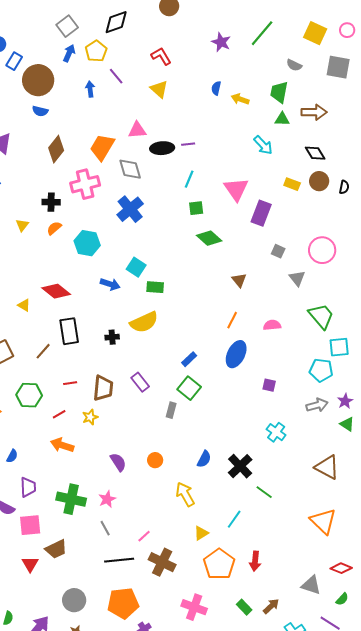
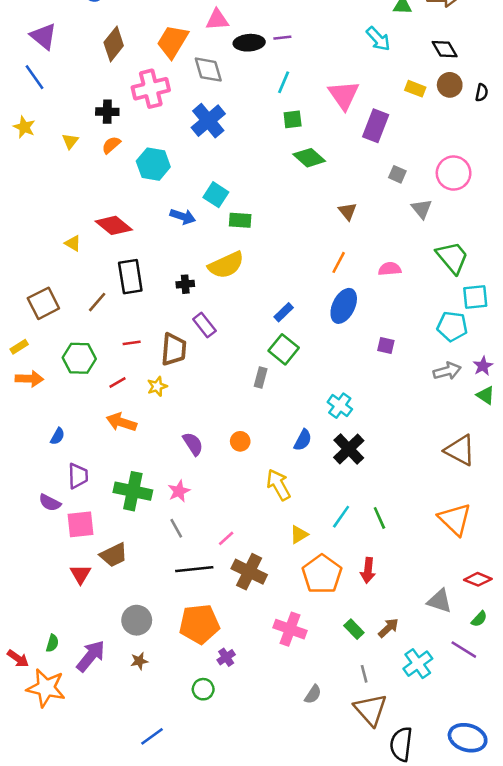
purple rectangle: (140, 382) -> (204, 325), moved
cyan cross: (276, 432) -> (340, 406), moved
green line: (264, 492) -> (379, 518), moved, turned 30

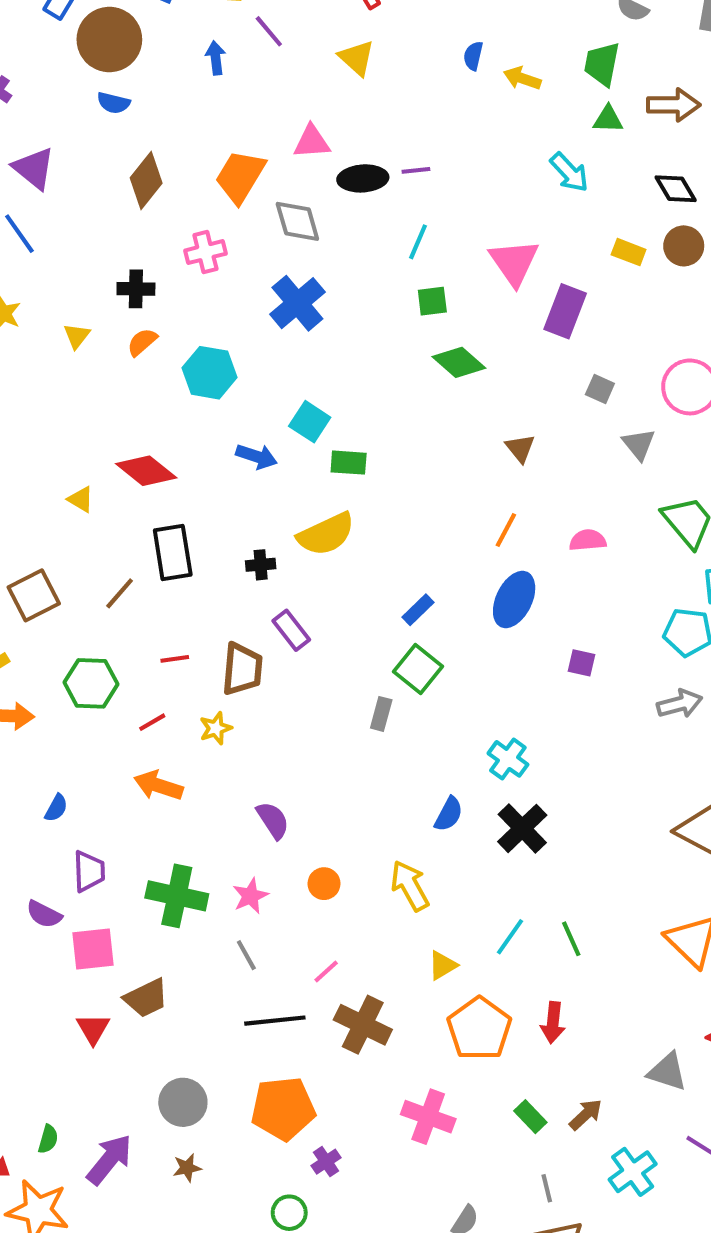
pink cross: (151, 89) -> (205, 252), size x0.7
orange circle: (240, 441) -> (324, 884), moved

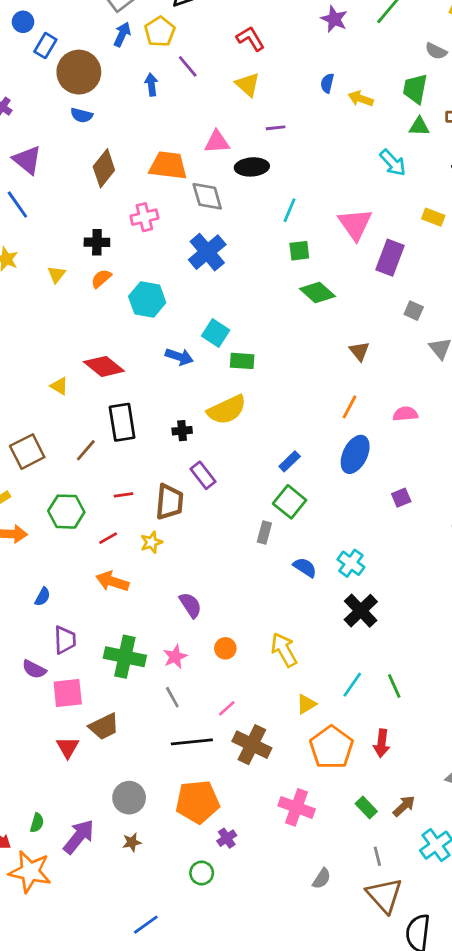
purple line: (416, 170) -> (276, 128), moved
orange trapezoid: (240, 176) -> (168, 166), turned 66
purple square: (582, 663) -> (401, 498), turned -36
blue semicircle: (449, 814) -> (305, 567), moved, turned -85

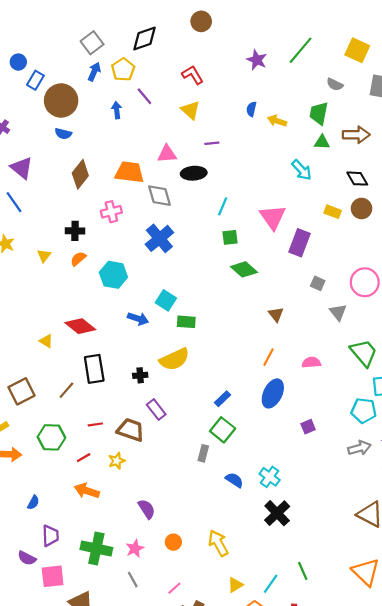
brown trapezoid: (170, 502) -> (131, 430), turned -76
cyan line: (352, 685) -> (271, 584), moved

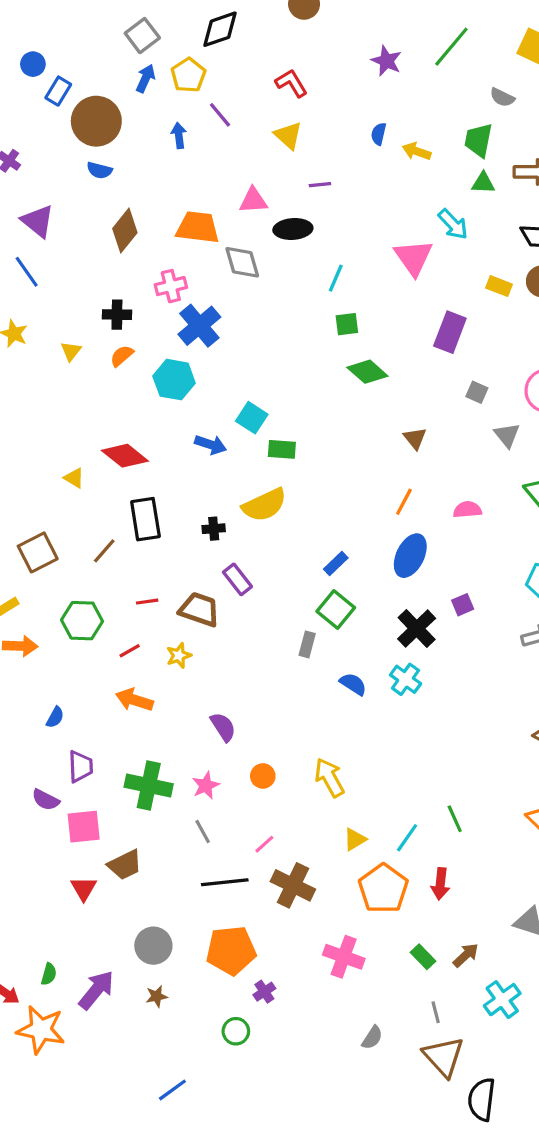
pink triangle: (273, 217) -> (413, 258), moved
blue cross: (159, 238) -> (199, 326), moved
black cross: (277, 513) -> (417, 629), moved

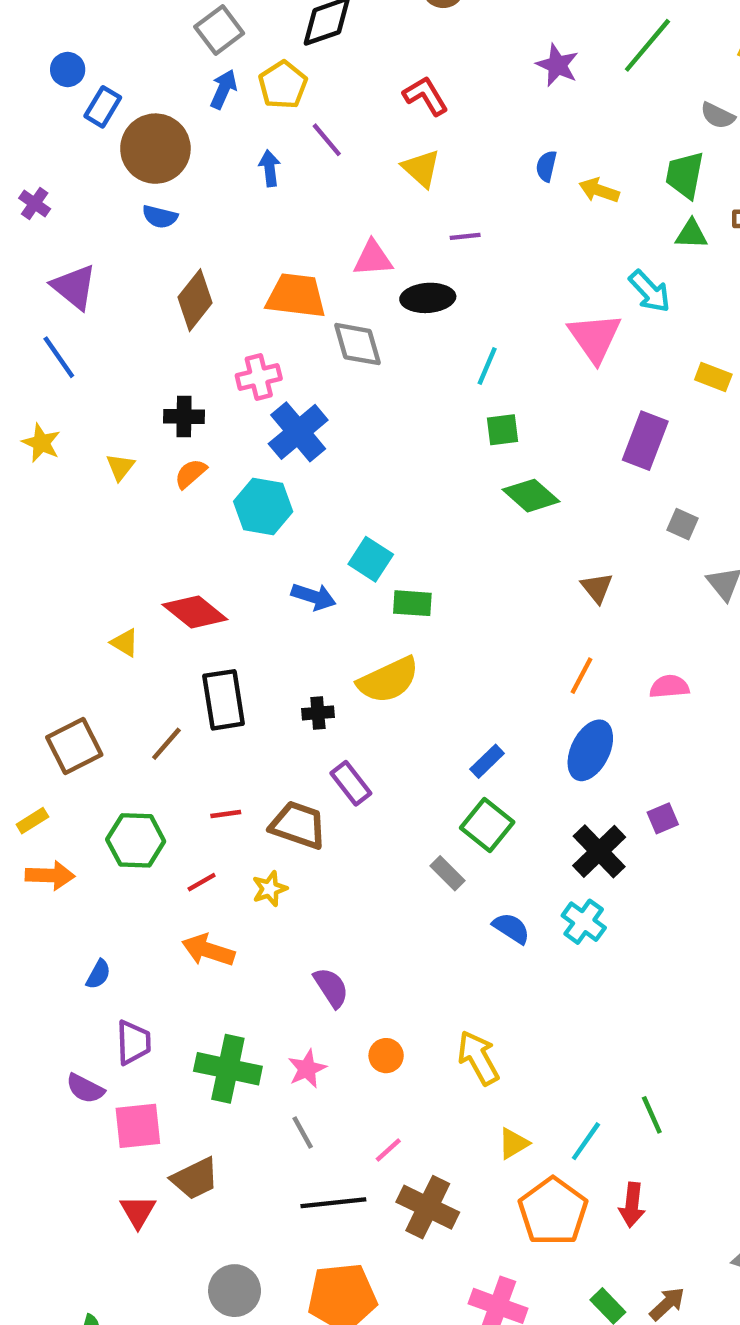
gray rectangle: (307, 644) -> (448, 873), turned -60

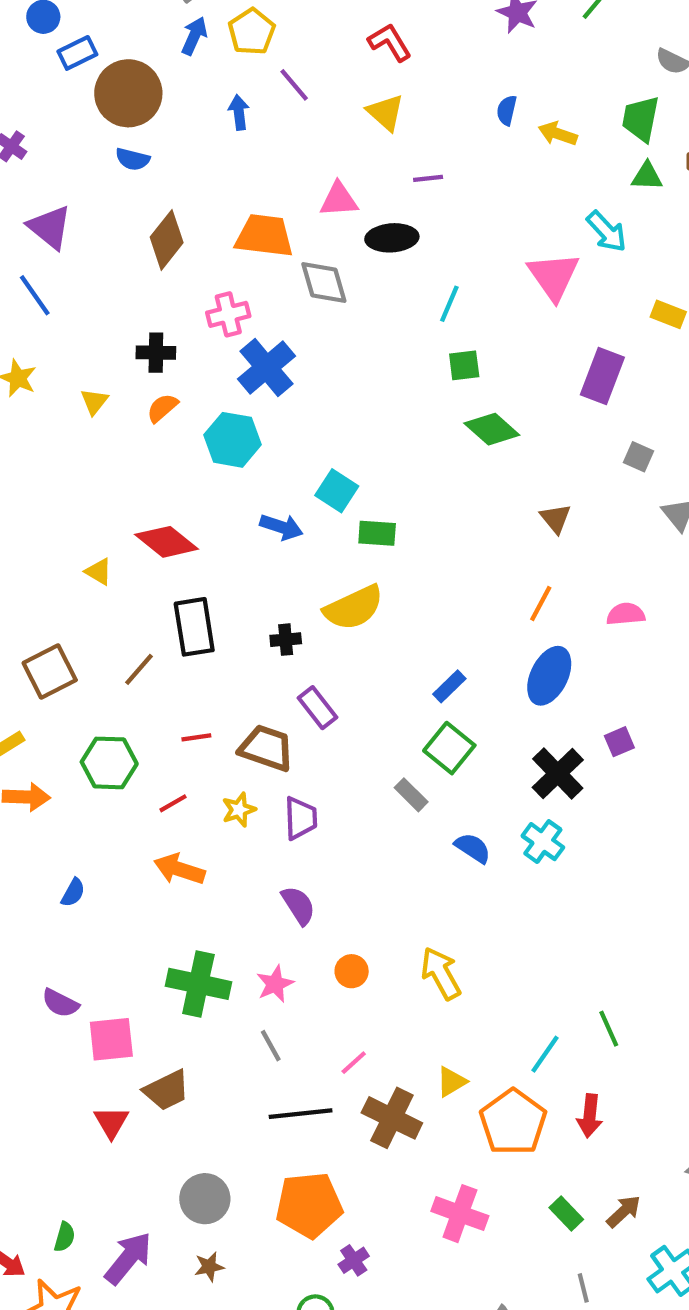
blue rectangle: (103, 107) -> (77, 53), turned 33
purple trapezoid: (133, 1042) -> (301, 818), moved
yellow triangle: (513, 1143) -> (451, 1082), moved

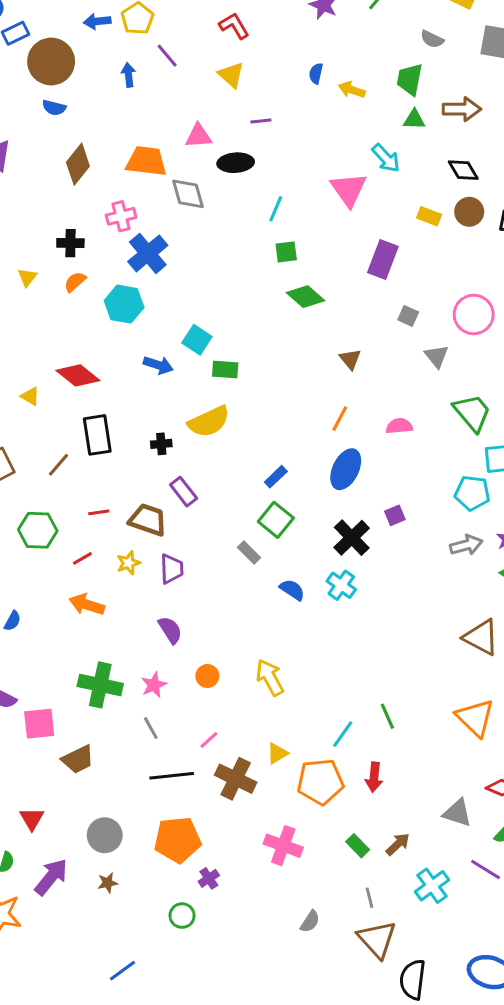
blue arrow: (194, 36) -> (97, 21), turned -120
red triangle: (111, 1122) -> (32, 819), moved
orange pentagon: (513, 1122) -> (320, 782), turned 30

